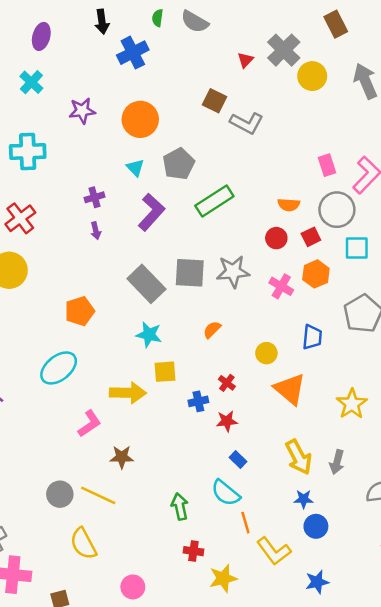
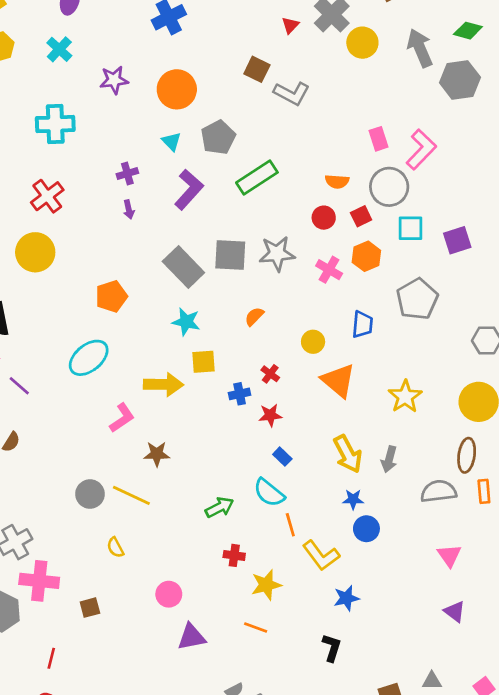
green arrow: (180, 507) -> (220, 507), turned 75
yellow semicircle: (83, 544) -> (115, 547), size x0.6
blue star: (317, 582) -> (346, 598), moved

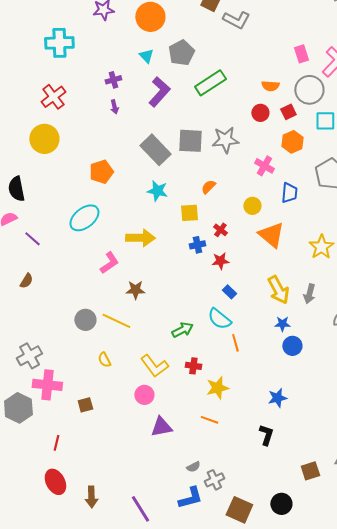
pink cross: (329, 270) -> (264, 166), moved
yellow square: (204, 362) -> (189, 213), moved
yellow L-shape: (321, 555) -> (154, 366), moved

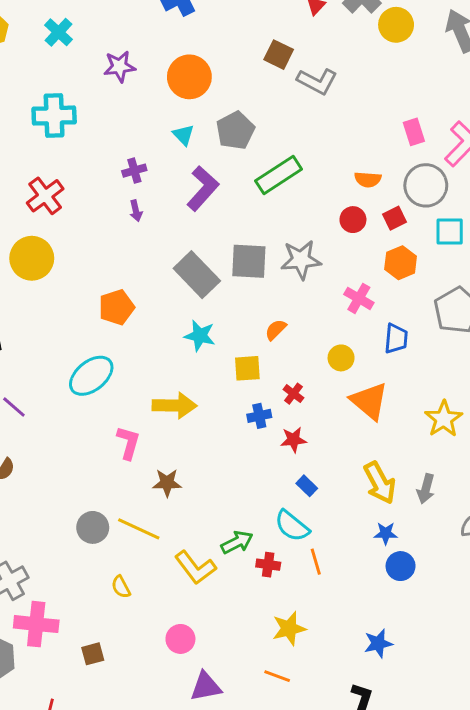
pink L-shape: (109, 263) -> (128, 443), turned -40
yellow L-shape: (154, 366) -> (195, 568), moved
red cross: (193, 366) -> (268, 565), moved

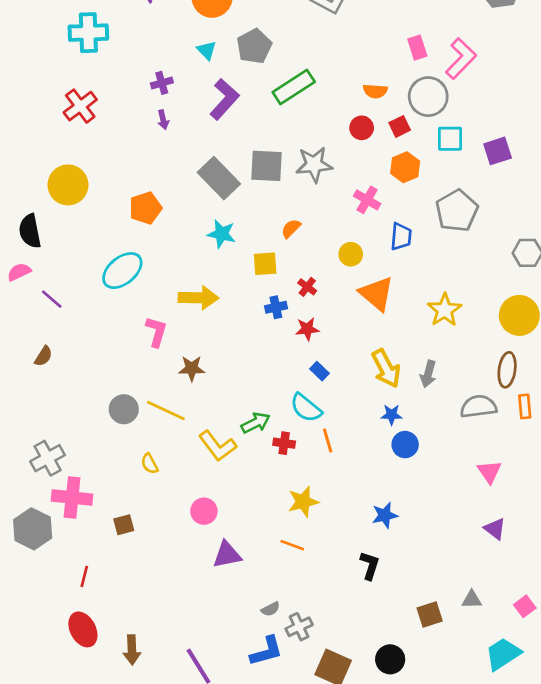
yellow circle: (32, 258) -> (68, 185), moved

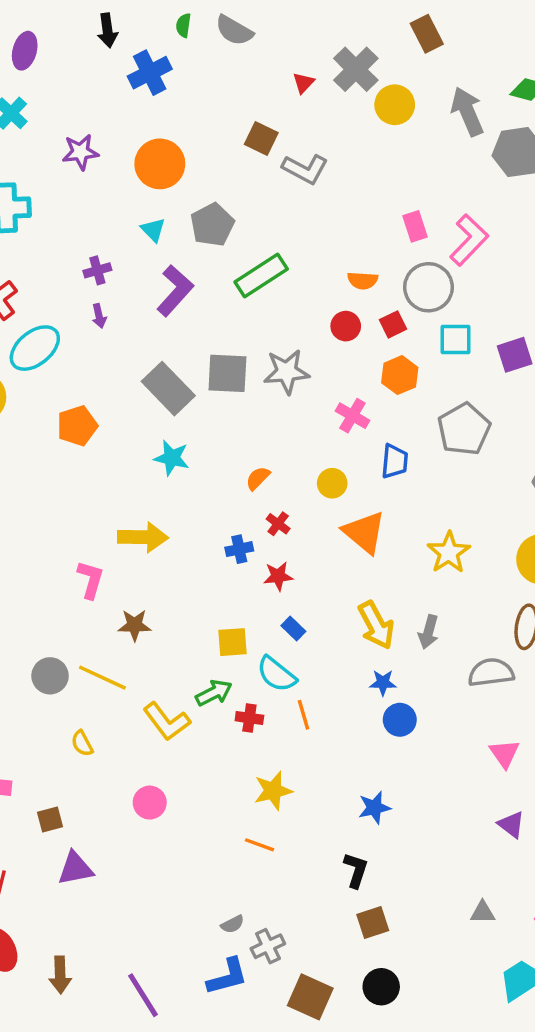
orange semicircle: (291, 228) -> (258, 478), moved
yellow square: (265, 264) -> (232, 642), moved
cyan ellipse: (122, 271) -> (35, 348), moved
purple triangle: (227, 555) -> (75, 868), moved
brown square: (430, 614) -> (373, 923), moved

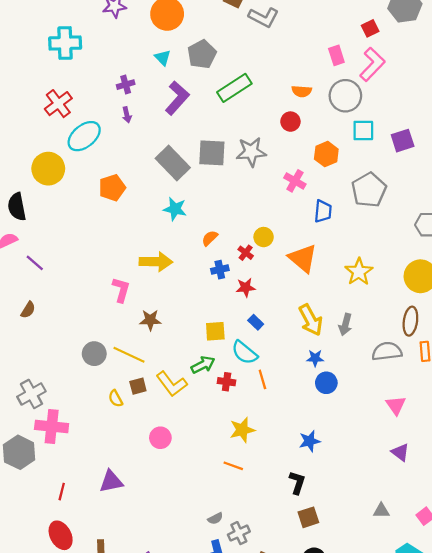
red square: (393, 324) -> (370, 28), moved
orange semicircle: (258, 478) -> (210, 238), moved
yellow circle: (332, 483) -> (264, 237), moved
brown square: (50, 819) -> (138, 386), moved

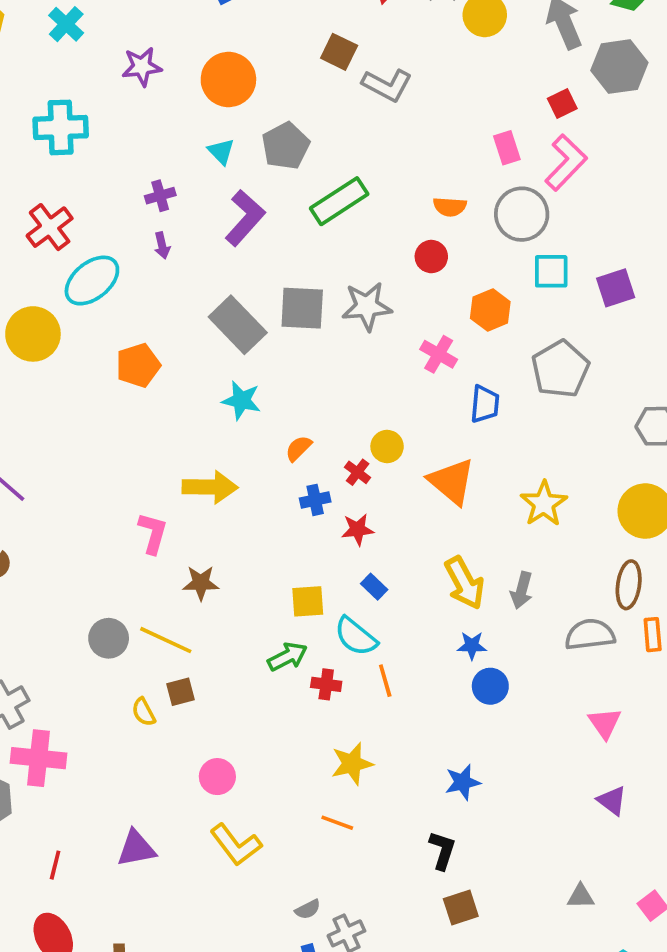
yellow L-shape: (172, 384) -> (236, 845), moved

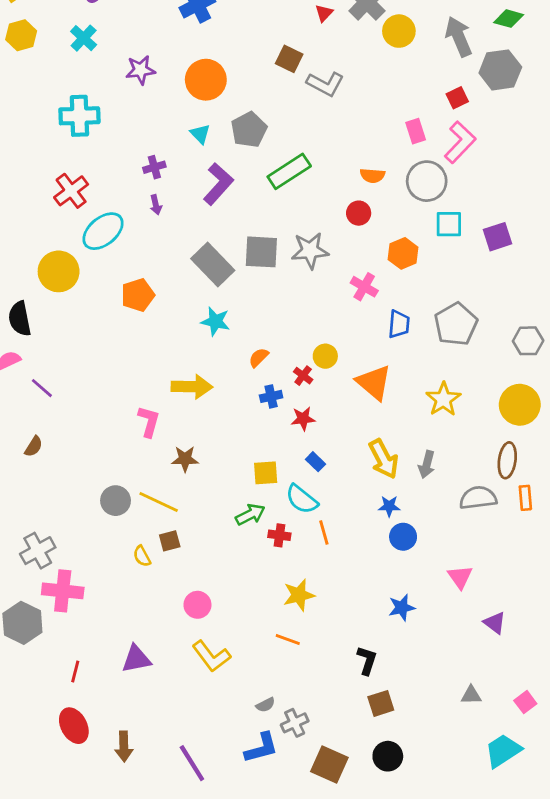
gray pentagon: (560, 369) -> (456, 324), moved
pink triangle: (605, 723) -> (460, 577), moved
blue star: (463, 782) -> (402, 608), moved

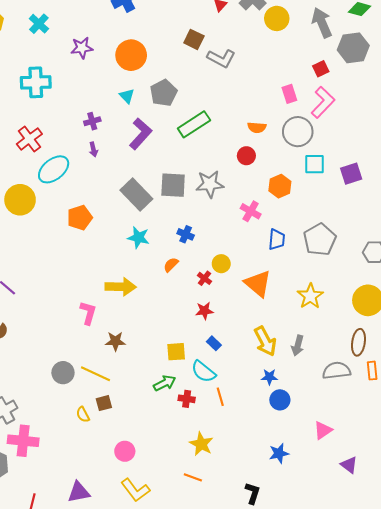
blue cross: (271, 396) -> (186, 234), moved, turned 35
pink triangle: (460, 577) -> (323, 430), turned 30
yellow star: (299, 595) -> (201, 444), turned -30

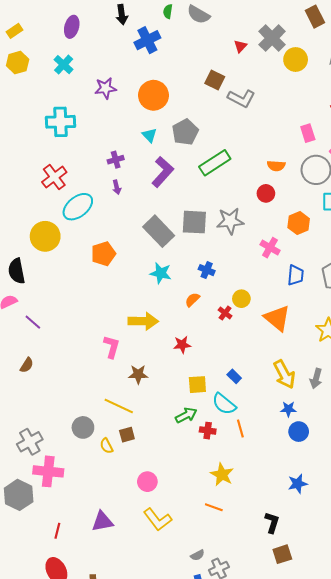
red star: (204, 311) -> (182, 345), moved
gray circle: (63, 373) -> (83, 427), moved

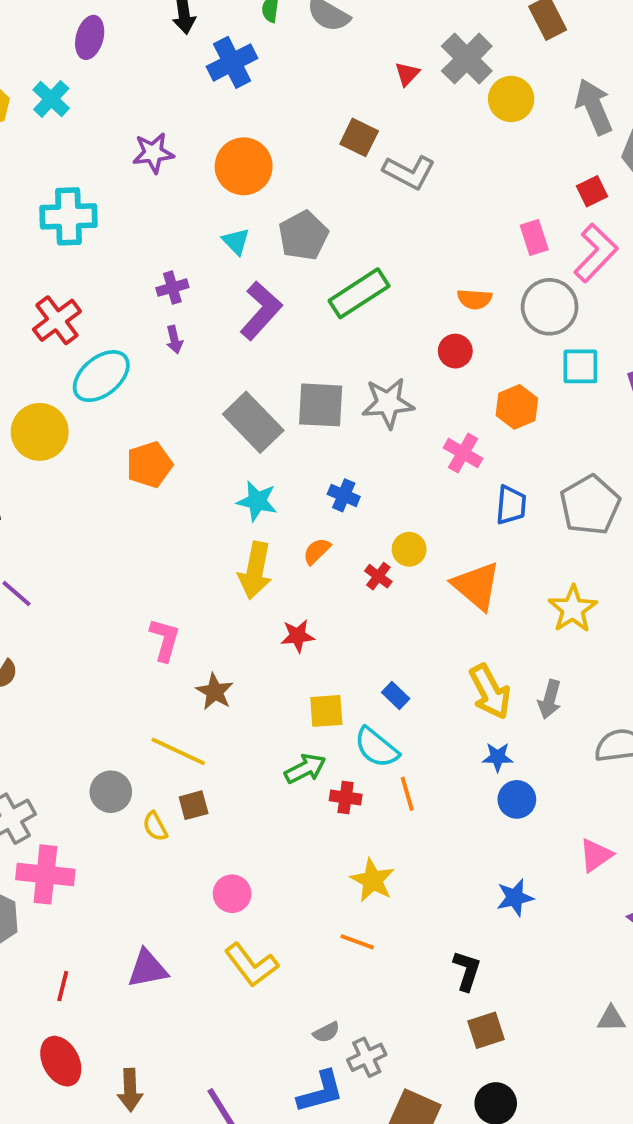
cyan cross: (64, 65) -> (51, 99), moved
yellow arrow: (143, 321) -> (255, 570), moved, turned 100
brown star: (138, 374) -> (215, 692), turned 30

